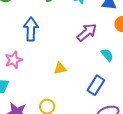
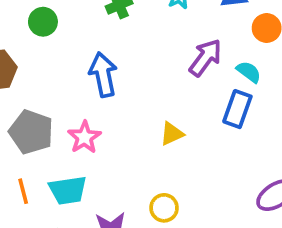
cyan semicircle: (107, 55) -> (249, 72), moved
blue rectangle: (96, 85) -> (237, 109), moved

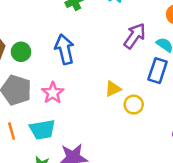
green circle: (43, 22) -> (21, 52), moved
yellow circle: (164, 208) -> (134, 105), moved

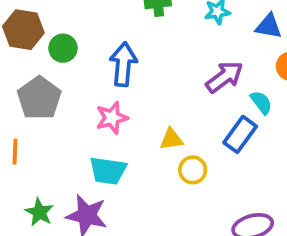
pink star: (53, 93) -> (112, 118), moved
cyan trapezoid: (42, 130) -> (108, 171), moved

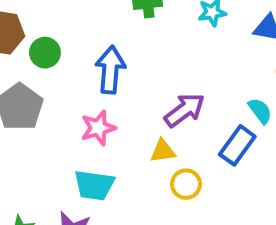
purple arrow: (224, 77) -> (184, 110), moved

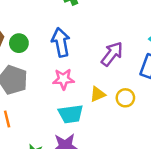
pink star: (98, 128) -> (63, 79), turned 30
yellow triangle: (163, 151) -> (98, 94), moved

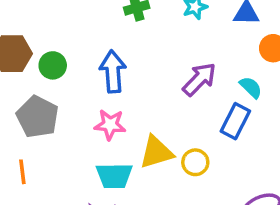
purple arrow: (112, 54) -> (199, 79), moved
yellow triangle: (98, 94) -> (156, 152), size x1.5

